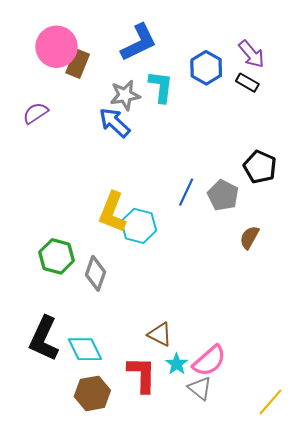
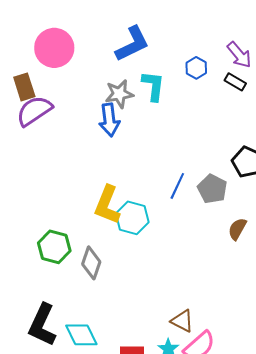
brown rectangle: (78, 64) -> (24, 87), moved, turned -40
blue hexagon: (206, 68) -> (196, 68), size x0.7
purple semicircle: (35, 113) -> (34, 111), size x1.5
blue arrow: (114, 123) -> (109, 120), turned -140
brown triangle: (160, 334) -> (182, 321), moved

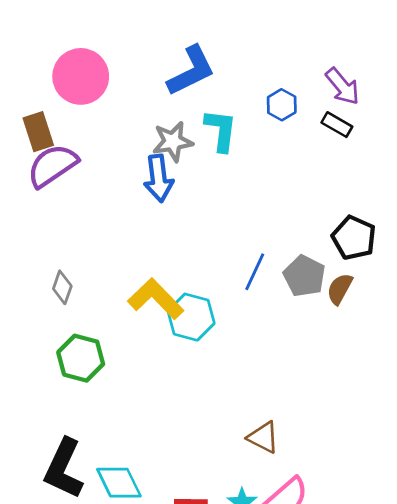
yellow L-shape: (107, 205) -> (156, 299), turned 114
brown semicircle: (237, 229) -> (340, 289), moved
gray diamond: (91, 263) -> (62, 287), moved, size x0.7
brown triangle: (182, 321) -> (263, 437), moved

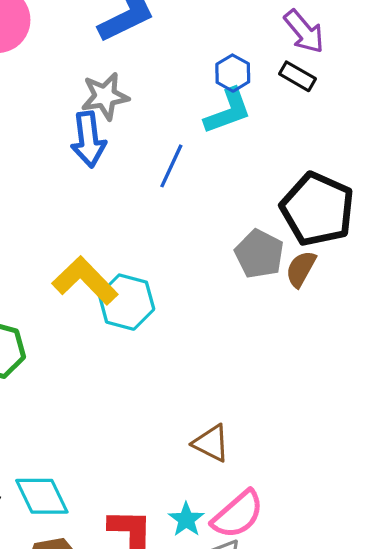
blue hexagon: (282, 105) -> (233, 73), moved
cyan L-shape: (221, 130) -> (228, 111), moved, turned 63
black pentagon: (354, 238) -> (317, 209), size x1.4
blue line: (255, 272) -> (171, 166), moved

